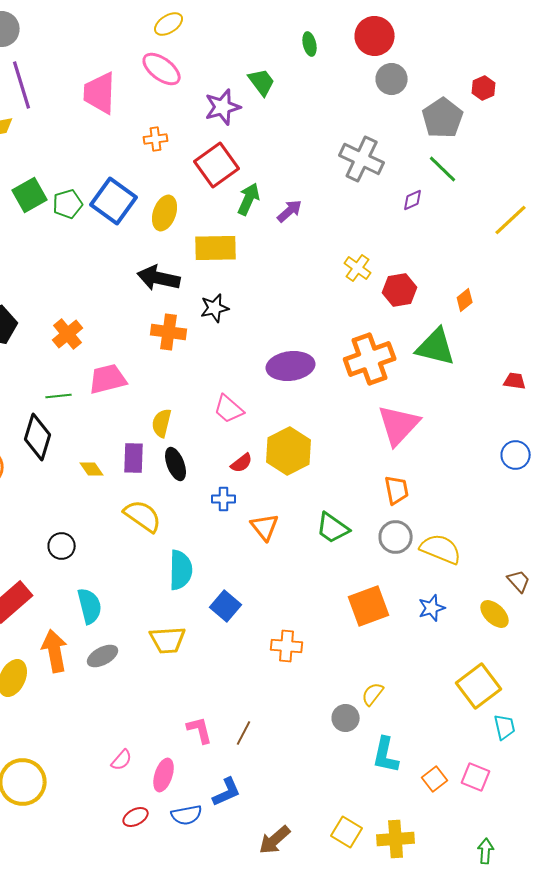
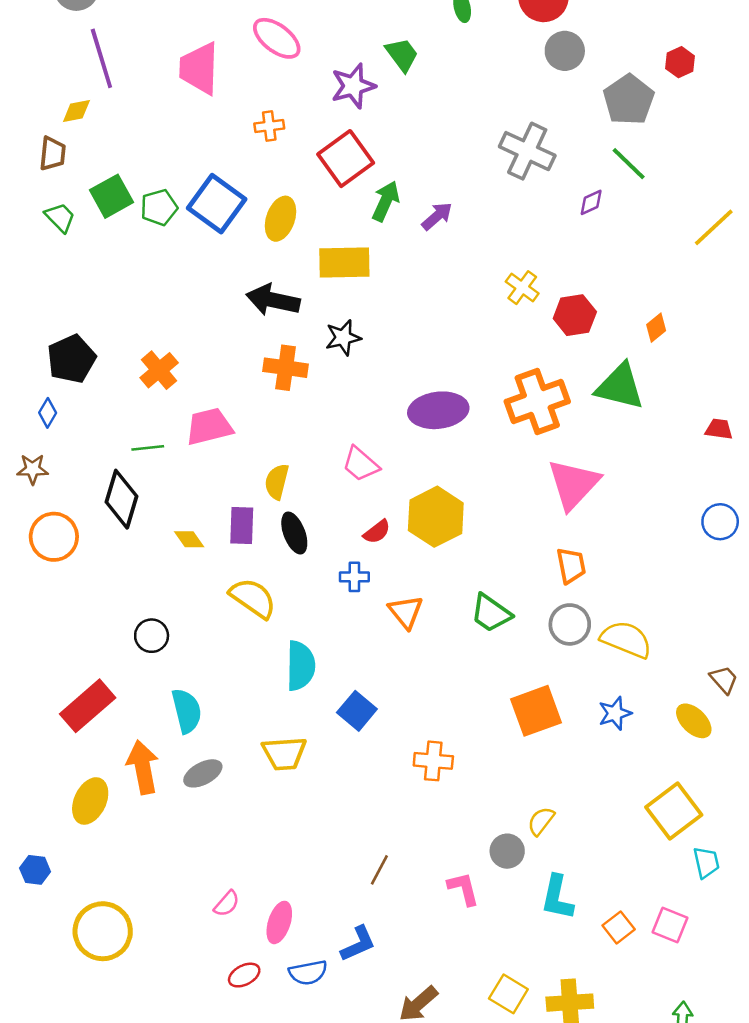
pink L-shape: (200, 730) -> (463, 889), moved

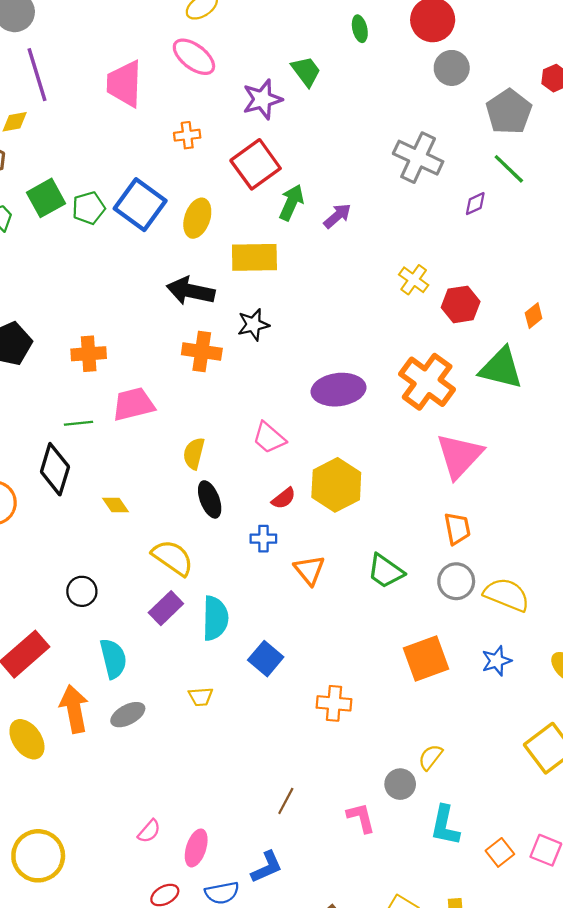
orange cross: (159, 370) -> (89, 354), turned 36
orange cross: (537, 402) -> (427, 382), turned -34
purple rectangle: (242, 525) -> (166, 608), moved, turned 44
yellow trapezoid: (284, 753) -> (201, 697), size x0.6
yellow ellipse: (90, 801) -> (27, 739), turned -60

